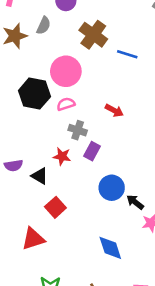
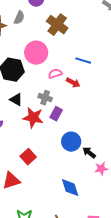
blue line: (127, 54) -> (83, 61), moved
pink semicircle: (66, 104) -> (55, 74), moved
red star: (62, 156) -> (33, 118), size x1.5
black triangle: (40, 176) -> (16, 100), moved

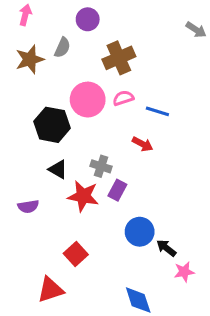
brown cross: (57, 25) -> (119, 58), turned 30
pink semicircle: (55, 74) -> (123, 98), moved

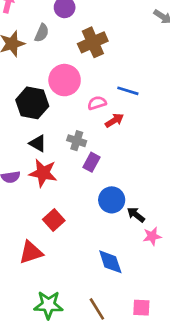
pink semicircle: (123, 98) -> (97, 103), moved
red arrow: (143, 144) -> (114, 120), turned -60
red star: (83, 196) -> (43, 173), moved

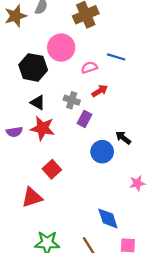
red arrow: (114, 120) -> (100, 91), moved
black arrow: (136, 215) -> (123, 138), moved
blue diamond: (110, 262) -> (108, 218), moved

